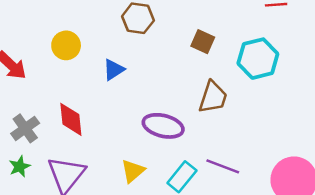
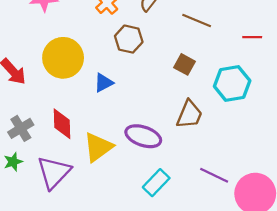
yellow circle: (66, 45) -> (63, 58), size x1.6
purple line: (223, 166) -> (214, 175), moved
yellow triangle: (133, 171) -> (98, 147), moved, size x1.4

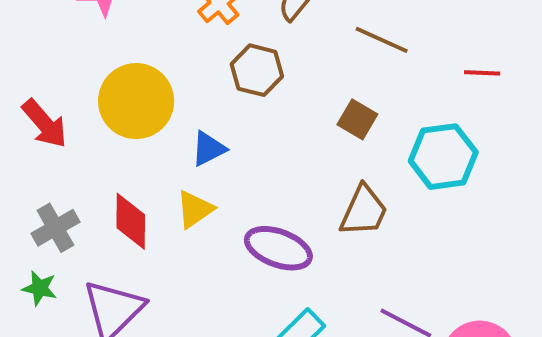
yellow triangle: (98, 147) -> (195, 209), moved, size x0.7
green star: (13, 162) -> (40, 288), turned 30

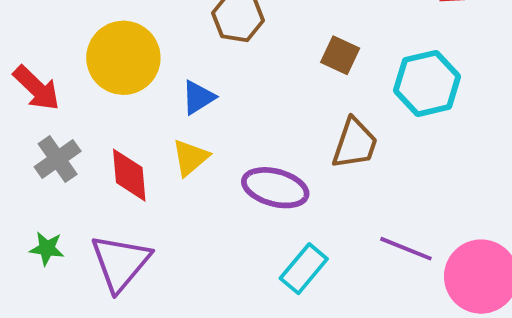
gray cross: (55, 228) -> (58, 159), moved

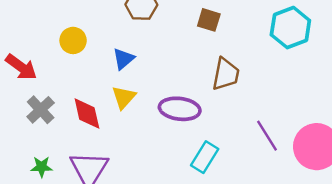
yellow circle: (123, 58) -> (73, 40), size x0.6
cyan hexagon: (427, 83) -> (290, 28), moved
purple line: (406, 249) -> (267, 136), turned 44

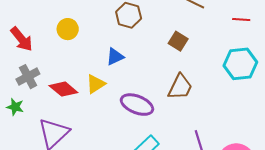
blue triangle: (123, 59) -> (115, 57), moved
red diamond: (87, 114) -> (63, 89), turned -52
green star: (42, 167) -> (15, 107), moved

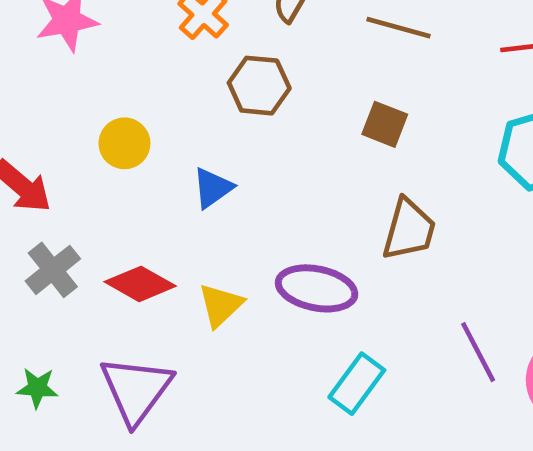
blue triangle: (115, 57) -> (213, 188), moved
yellow triangle: (96, 84) -> (221, 305), moved
green star: (15, 107) -> (37, 388), moved

